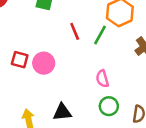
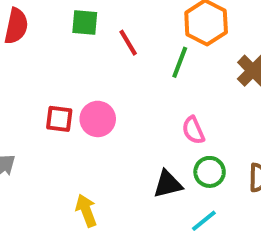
red line: (75, 31) -> (128, 43), moved
black triangle: (62, 112) -> (168, 184), moved

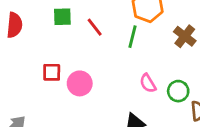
red square: (59, 119) -> (52, 72), moved
green circle: (210, 172) -> (178, 91), moved

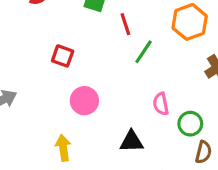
green line: (133, 37) -> (144, 52), moved
pink circle: (80, 83) -> (84, 101), moved

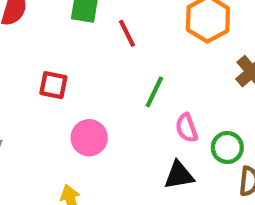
green line: (144, 52) -> (154, 92), moved
black triangle: (131, 141) -> (179, 175), moved

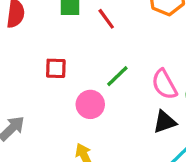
green line: (154, 92) -> (117, 76), moved, turned 30
pink semicircle: (186, 128) -> (164, 84), size x1.4

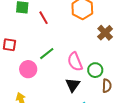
black triangle: (165, 122) -> (73, 85), turned -42

